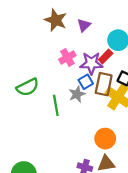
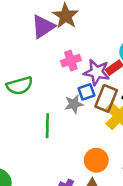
purple triangle: (84, 25) -> (43, 27), moved, size x1.5
green line: (56, 105) -> (47, 126), moved

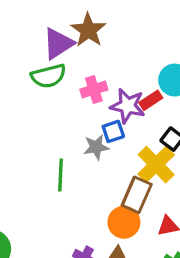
green semicircle: (20, 86) -> (48, 76), moved
brown rectangle: (106, 98) -> (137, 195), moved

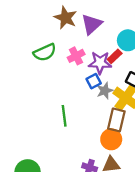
purple triangle: (58, 44) -> (92, 24), moved
gray star: (96, 147) -> (105, 91), moved

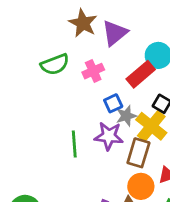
red rectangle: (115, 56) -> (141, 74), size x1.5
purple star: (100, 63) -> (109, 136), moved
orange circle: (111, 139) -> (141, 186), moved

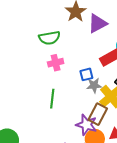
pink cross: (93, 71) -> (56, 63), moved
purple star: (109, 136) -> (86, 125), moved

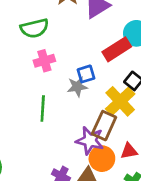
gray star: (94, 85) -> (77, 87), moved

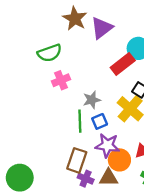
blue square: (86, 74) -> (100, 121), moved
green line: (43, 108) -> (80, 121), moved
brown rectangle: (104, 126) -> (77, 160), moved

